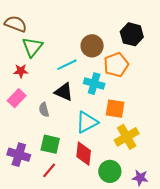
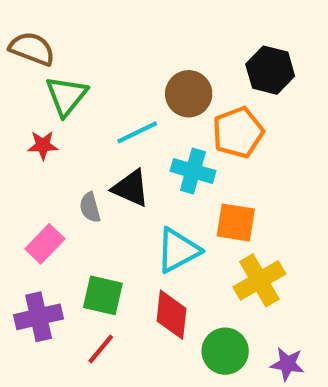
pink rectangle: (17, 98) -> (45, 244), moved
gray semicircle: (44, 110) -> (90, 207), moved
purple cross: (19, 155) -> (39, 317), turned -30

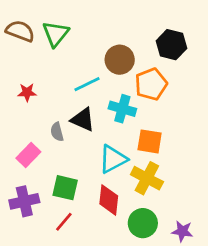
green triangle: (66, 96) -> (56, 34), moved
yellow cross: (259, 280) -> (147, 178), moved, turned -32

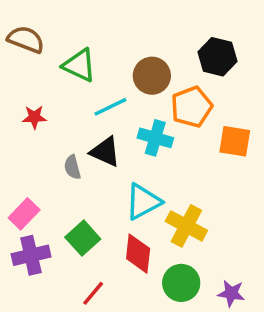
green triangle: (56, 34) -> (79, 65), moved, turned -44
orange square: (150, 141) -> (235, 141), moved
pink rectangle: (28, 155) -> (24, 214), moved
green square: (65, 188) -> (83, 238), turned 35
red line: (64, 222) -> (93, 293), moved

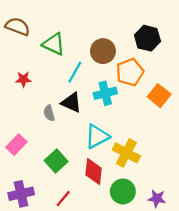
cyan line: (110, 107) -> (75, 72), turned -35
cyan cross: (155, 138) -> (105, 93), turned -30
orange square: (235, 141) -> (159, 96), turned 30
purple cross: (31, 255) -> (21, 194), moved

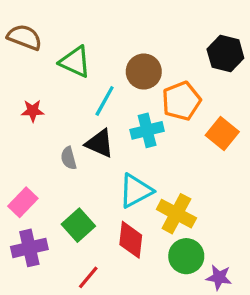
black hexagon: (147, 38) -> (225, 54), moved
green circle: (123, 191) -> (186, 256), moved
purple cross: (21, 194) -> (29, 248), moved

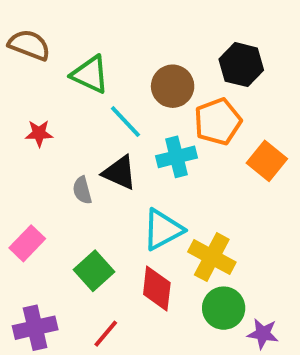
black hexagon: (225, 54) -> (241, 65), moved
cyan line: (105, 101) -> (125, 122), turned -72
purple cross: (29, 248) -> (35, 328), moved

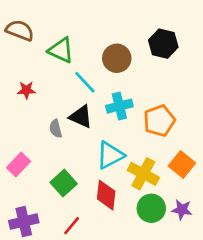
orange pentagon: (218, 122) -> (159, 121), moved
orange square: (267, 161) -> (182, 164), moved
purple star: (263, 334) -> (182, 210), moved

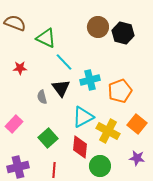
brown circle: (117, 58) -> (98, 27), moved
black triangle: (81, 117) -> (61, 88), turned 30
green circle: (151, 208) -> (100, 166), moved
red line: (72, 226) -> (54, 170), turned -35

